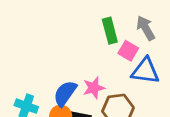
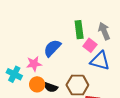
pink star: (94, 88) -> (34, 64), moved
blue semicircle: (65, 93) -> (52, 48), moved

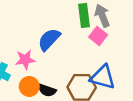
gray arrow: (104, 31) -> (102, 16), moved
blue triangle: (100, 61) -> (103, 77), moved

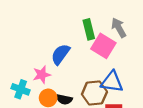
gray arrow: (102, 16) -> (119, 28), moved
pink square: (98, 36) -> (103, 46), size x1.5

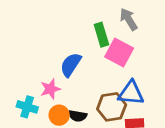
gray arrow: (119, 28) -> (129, 19), moved

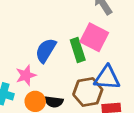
green rectangle: (101, 35) -> (78, 50), moved

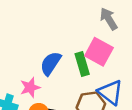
blue triangle: (107, 78) -> (110, 92), turned 32

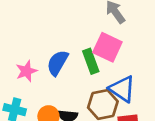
pink star: (30, 87) -> (26, 71), moved

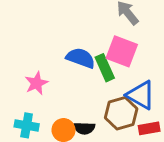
blue semicircle: (58, 63) -> (81, 58), moved, turned 84

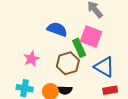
blue semicircle: (81, 58) -> (57, 29), moved
brown hexagon: (121, 113) -> (68, 63), moved

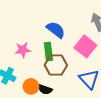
green rectangle: (79, 48) -> (48, 52), moved

